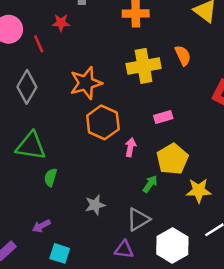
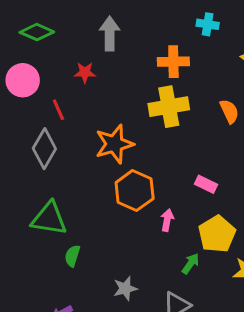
red line: (39, 44) -> (58, 110), moved
yellow cross: (144, 66) -> (169, 107), moved
pink rectangle: (163, 117) -> (206, 184), turned 42

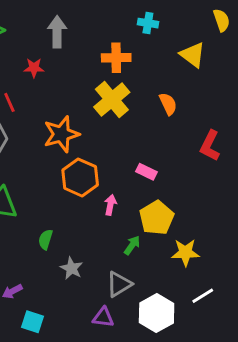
yellow cross: (169, 107) -> (112, 100), turned -30
green semicircle: (72, 256) -> (46, 239), moved
gray star: (125, 288) -> (71, 268), turned -30

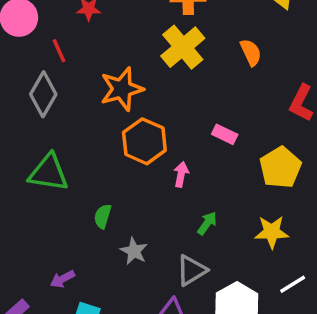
yellow pentagon: (157, 218) -> (280, 167), moved

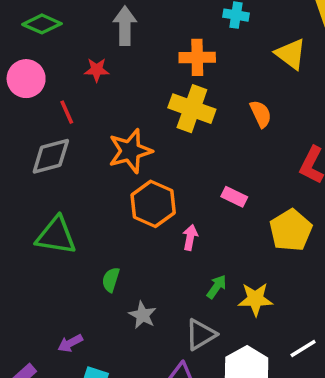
yellow cross: (183, 47) -> (192, 109), turned -30
gray diamond: (43, 94) -> (51, 156), turned 45
yellow star: (272, 232) -> (255, 299), moved

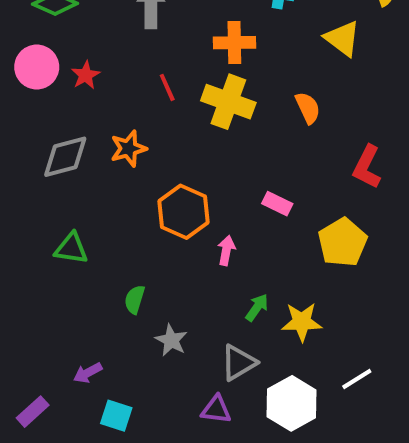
red star: (97, 70) -> (86, 75), moved, turned -30
red line: (67, 112) -> (167, 87), moved
orange star: (130, 151) -> (128, 149), moved, size x0.7
green triangle: (56, 236) -> (71, 248), size x0.7

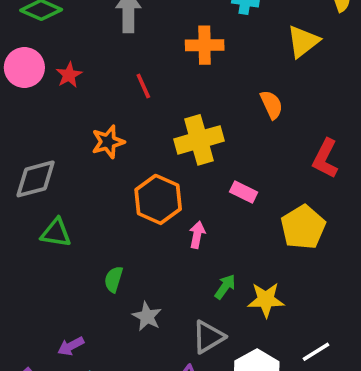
yellow triangle: (342, 38) -> (303, 41), turned 45
yellow cross: (228, 102) -> (199, 140), moved, turned -36
gray diamond: (65, 157) -> (36, 179), moved

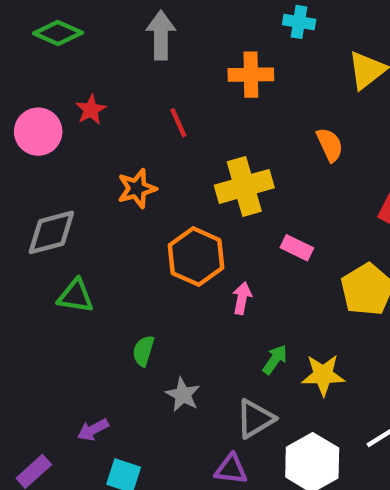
pink circle: (24, 68) -> (38, 132), moved

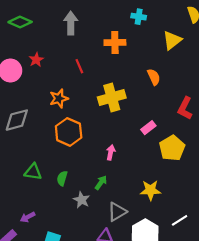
pink rectangle: (297, 248) -> (148, 128), moved, turned -64
orange hexagon: (196, 257) -> (69, 132), moved
green triangle: (75, 296) -> (33, 172), moved
green arrow: (275, 360) -> (101, 183), moved
purple arrow: (93, 430) -> (28, 217), moved

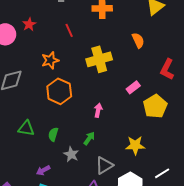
purple arrow: (28, 217) -> (43, 170), moved

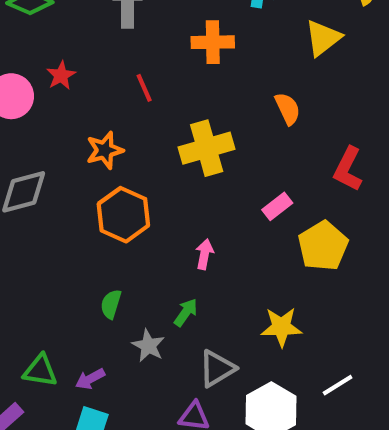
green triangle: (26, 128) -> (40, 371), moved

